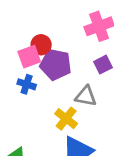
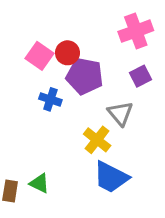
pink square: (29, 57) -> (40, 56), moved, turned -35
gray triangle: (86, 96) -> (120, 113), turned 40

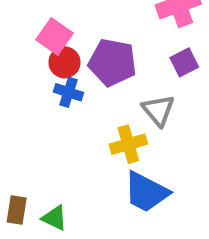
red circle: (67, 53) -> (64, 62), moved
yellow cross: (97, 140) -> (128, 144), turned 36
green triangle: (40, 183) -> (55, 218), moved

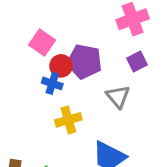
red circle: (64, 62) -> (61, 66), moved
yellow cross: (128, 144) -> (68, 120), moved

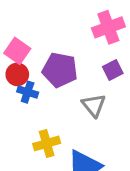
red circle: (61, 66) -> (17, 74), moved
yellow cross: (68, 120) -> (47, 143), moved

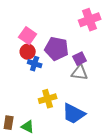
purple square: (113, 70) -> (80, 59), moved
gray triangle: (94, 105) -> (80, 73), turned -42

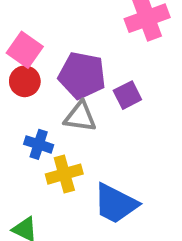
blue cross: (35, 64) -> (39, 144), moved
gray triangle: (80, 73) -> (80, 117), moved

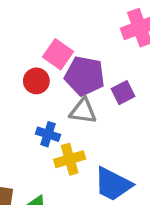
pink square: (25, 50) -> (58, 54), moved

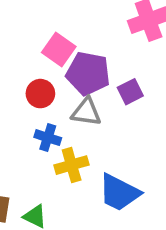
red circle: (36, 81) -> (40, 94), moved

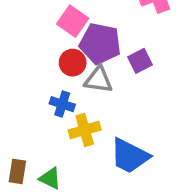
red circle: (40, 94) -> (73, 63), moved

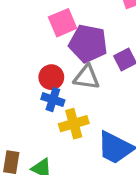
pink square: (73, 21) -> (63, 23), turned 32
red circle: (73, 63) -> (51, 77), moved

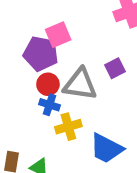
purple pentagon: (88, 44) -> (41, 54), moved
gray triangle: (87, 77) -> (80, 84), size x1.4

